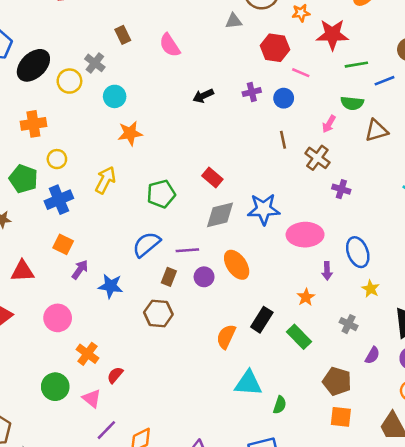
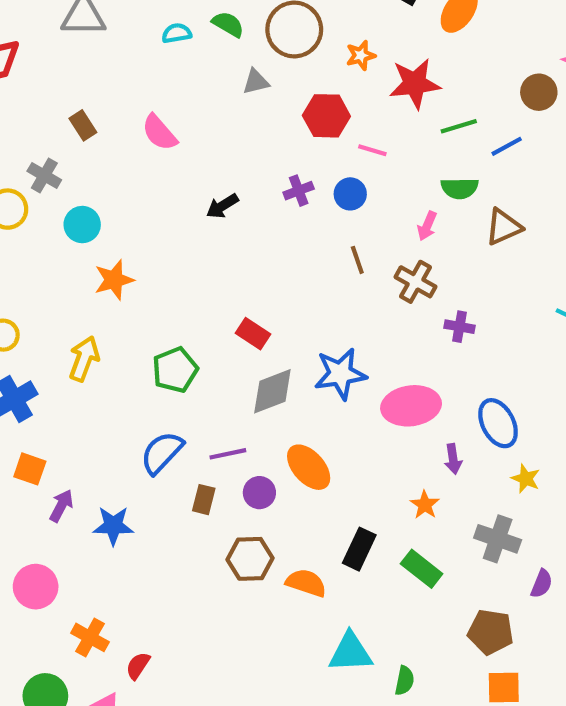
brown hexagon: (158, 313) -> (250, 559), moved
gray cross: (349, 324) -> (498, 539), size x1.5
orange semicircle: (226, 337) -> (306, 583), turned 90

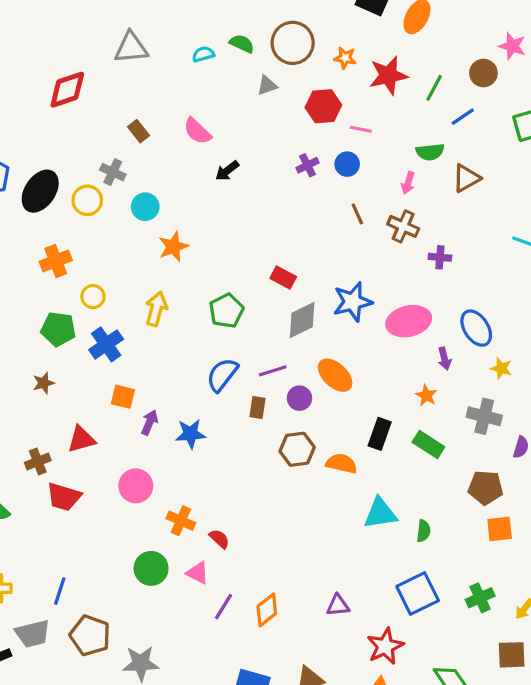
orange star: (361, 55) -> (345, 58), turned 30
green line: (459, 126) -> (434, 88), moved, turned -40
black arrow: (222, 206) -> (227, 171), moved
red semicircle: (138, 666) -> (219, 539), turned 105

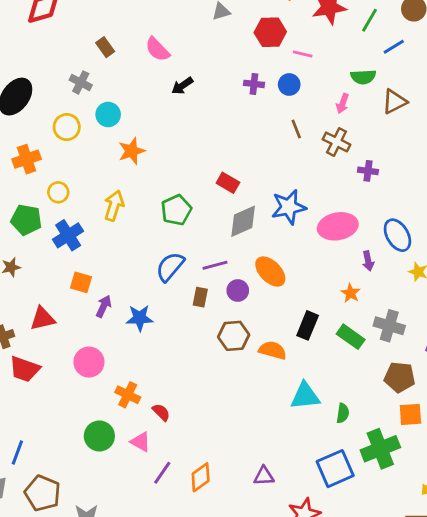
purple cross: (308, 165) -> (254, 84), turned 30
yellow circle: (87, 200) -> (67, 127), moved
gray cross: (484, 416) -> (389, 326), moved
green cross: (480, 598) -> (380, 449), moved, size x1.5

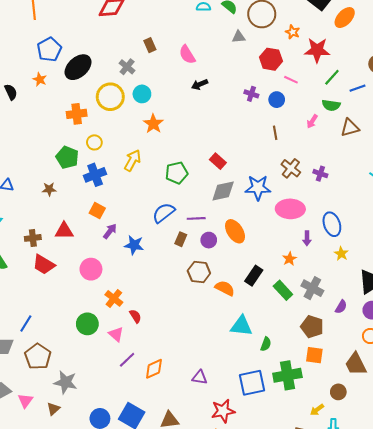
green line: (369, 20) -> (332, 77), moved
yellow circle: (67, 127) -> (110, 97), size x1.4
brown cross: (337, 142) -> (291, 168), moved
orange star: (132, 151) -> (153, 124), turned -30

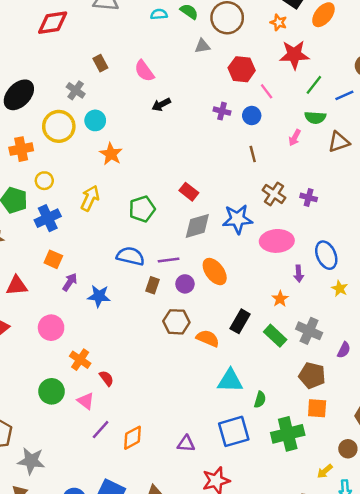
orange star: (293, 32) -> (278, 22), moved
pink line: (291, 80) -> (267, 91), turned 32
blue semicircle: (164, 213) -> (130, 256), turned 55
blue square: (252, 383) -> (234, 431), moved

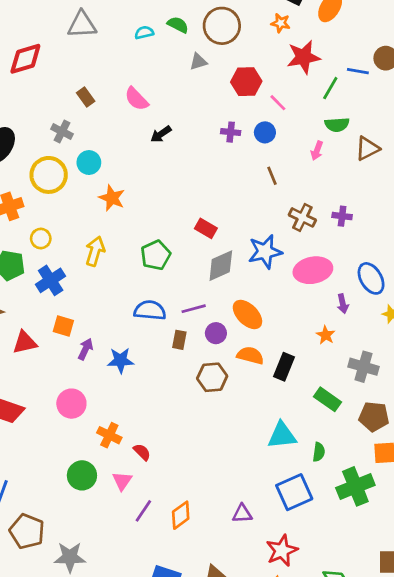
blue line: (344, 95) -> (358, 71), moved, turned 42
red triangle: (17, 286) -> (25, 342), moved
green rectangle: (275, 336) -> (327, 399), moved
orange semicircle: (208, 338) -> (250, 355), moved
pink triangle: (86, 401) -> (122, 481), turned 36

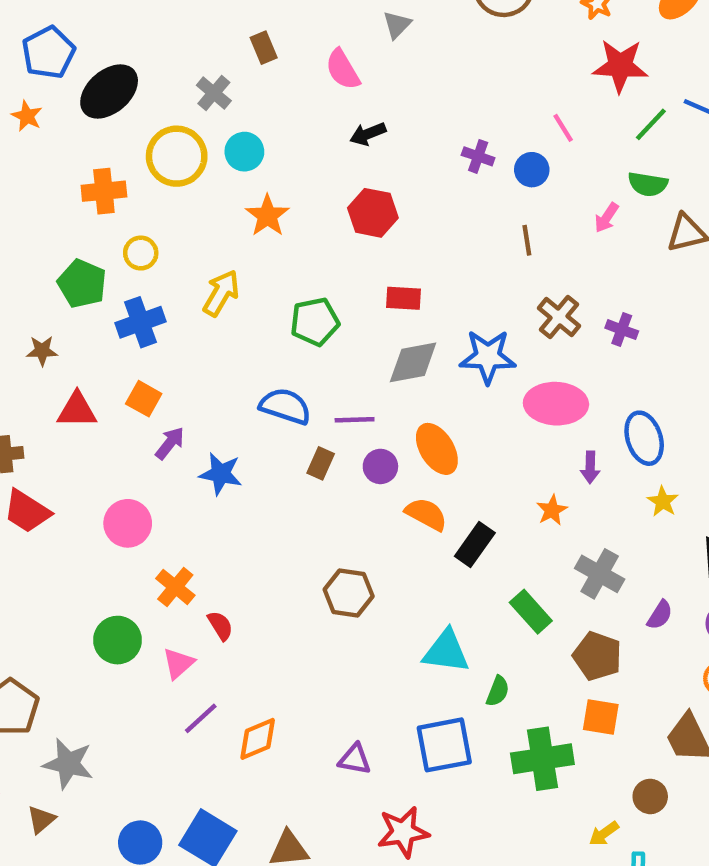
gray triangle: (198, 62) -> (397, 25), moved, turned -42
red hexagon: (246, 82) -> (373, 213), moved
red rectangle: (206, 228) -> (403, 298), turned -40
brown hexagon: (212, 377) -> (349, 593), moved

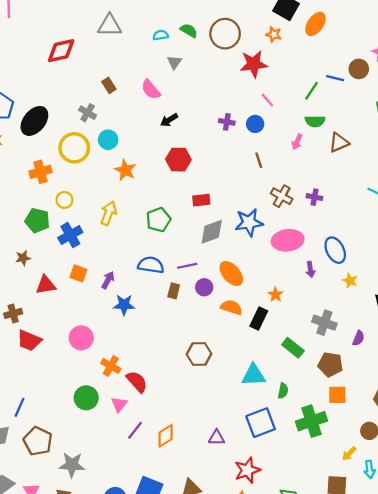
red star: (620, 66) -> (254, 64), moved
purple arrow: (170, 443) -> (108, 280), moved
orange star: (552, 510) -> (276, 295), moved
red semicircle: (220, 626) -> (137, 382), size x1.5

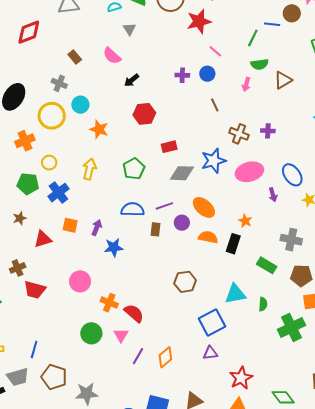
gray diamond: (212, 232) -> (182, 173), turned 30
blue square: (261, 423) -> (212, 322), moved

